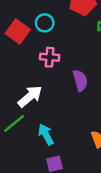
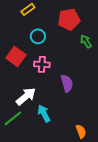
red square: (18, 31) -> (16, 56), moved
cyan arrow: (46, 134) -> (44, 113), moved

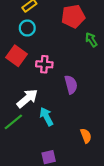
cyan circle: (38, 36) -> (27, 28), moved

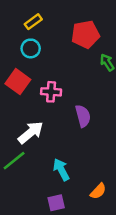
cyan arrow: (46, 117) -> (61, 170), moved
orange semicircle: (86, 136) -> (98, 191), moved, turned 64

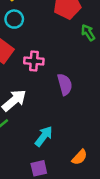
cyan arrow: (61, 170) -> (44, 136), turned 65

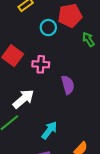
cyan circle: (14, 19) -> (48, 28), moved

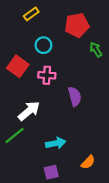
cyan circle: (48, 28) -> (43, 45), moved
cyan arrow: (49, 130) -> (56, 143), turned 42

